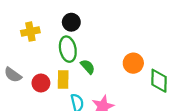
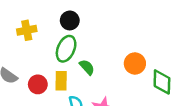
green ellipse: (68, 49) -> (66, 49), turned 35

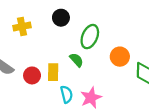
green ellipse: (66, 49) -> (90, 37), moved

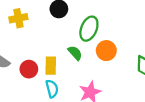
orange circle: (120, 57) -> (106, 51), moved
cyan semicircle: (66, 94) -> (52, 89), moved

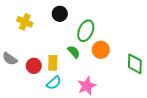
yellow cross: (18, 18) -> (25, 22), turned 35
cyan semicircle: (52, 89) -> (54, 83), turned 63

